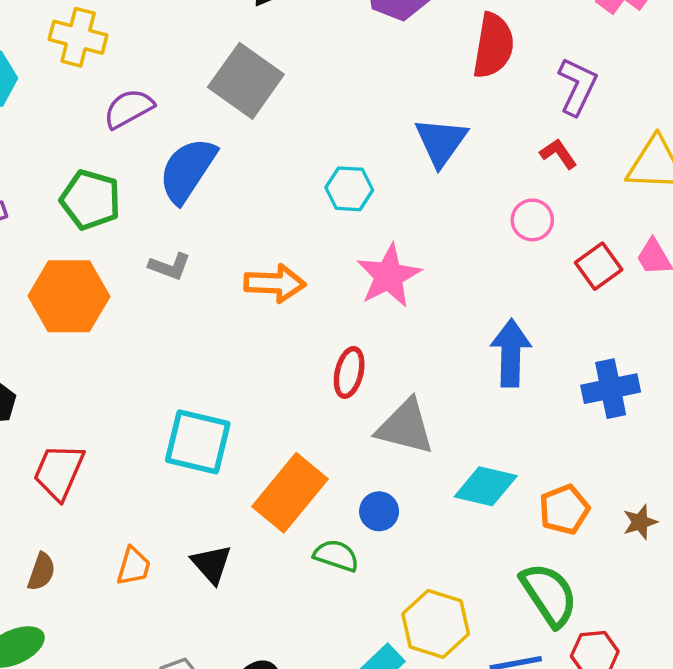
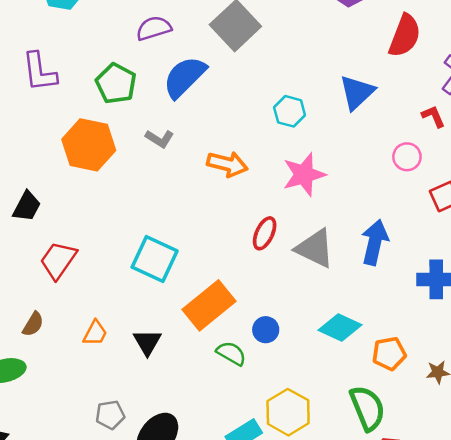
gray triangle: (405, 427) -> (315, 248), moved

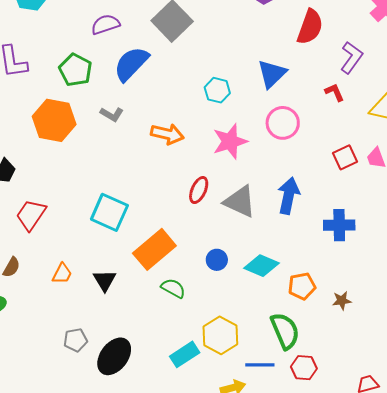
pink circle: (407, 157) -> (283, 123), moved, size x1.4
blue circle: (266, 330) -> (217, 260), moved

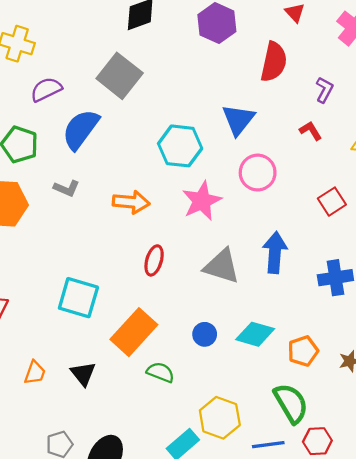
purple L-shape: (352, 58) -> (324, 90), size x0.7
cyan hexagon: (217, 90) -> (180, 146), size x1.5
red ellipse: (199, 190) -> (154, 260), moved

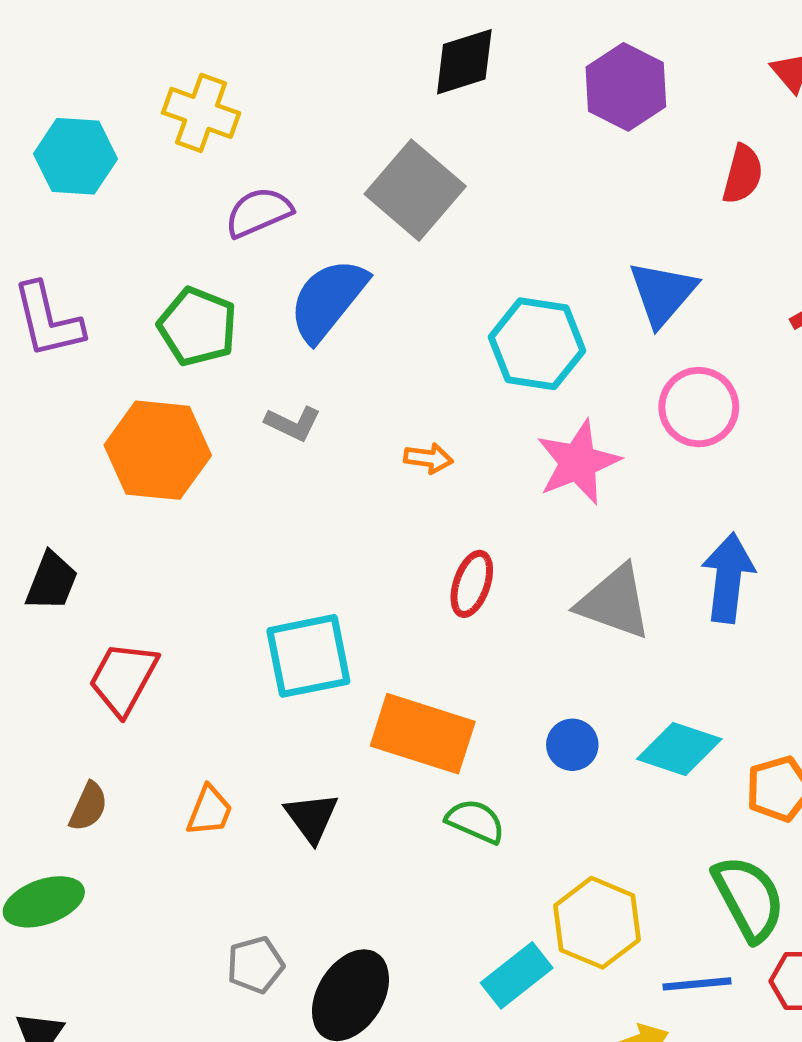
red semicircle: (274, 62) -> (743, 174), size x0.7
orange arrow: (131, 202) -> (428, 458), size x0.6
cyan square: (78, 298) -> (308, 656), turned -30
orange rectangle: (134, 332) -> (423, 734), turned 63

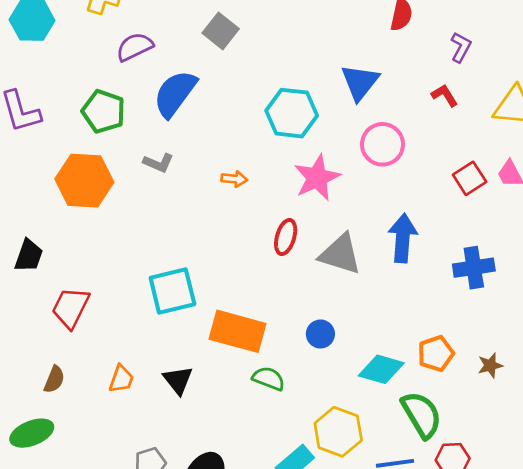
gray square: (415, 190) -> (221, 31), size x0.7
red ellipse: (472, 584) -> (286, 237), moved
cyan diamond: (679, 749) -> (381, 369), moved

